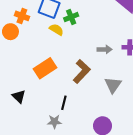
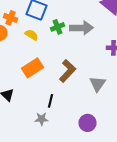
green cross: (71, 17) -> (58, 27), moved
yellow semicircle: (56, 30) -> (32, 35), moved
gray arrow: (105, 49) -> (82, 28), moved, size x1.6

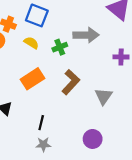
green cross: (58, 27) -> (60, 47), moved
black line: (50, 101) -> (41, 123), moved
gray star: (42, 119) -> (43, 144), moved

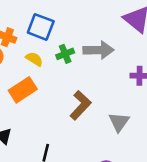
green cross: (60, 47) -> (65, 54), moved
orange rectangle: (32, 79) -> (23, 90), moved

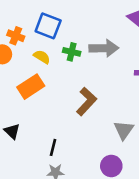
green cross: (65, 54) -> (72, 52), turned 35
gray triangle: (119, 122) -> (124, 130), moved

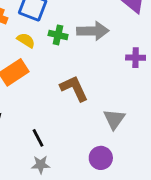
brown L-shape: (86, 101) -> (74, 88), turned -68
black line: (53, 147) -> (38, 138), turned -42

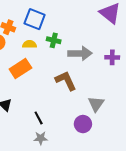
gray arrow: (93, 31) -> (80, 53), moved
yellow semicircle: (26, 40) -> (29, 44), turned -32
purple circle: (101, 158) -> (83, 124), moved

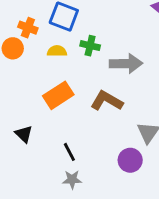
orange rectangle: (20, 69) -> (58, 95), moved
brown L-shape: (66, 81) -> (107, 101), turned -35

